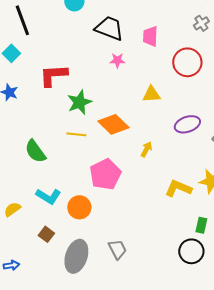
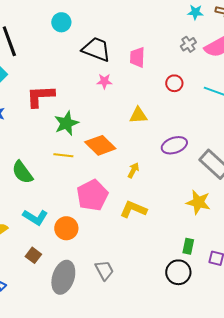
red circle: (187, 62) -> (174, 83), size x0.6
yellow L-shape: (178, 188) -> (133, 209), moved

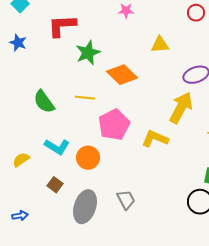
yellow line: (63, 155) -> (85, 98), moved
yellow arrow: (133, 170) -> (181, 108), moved, size x2.0

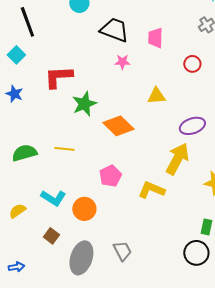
yellow line: (85, 98) -> (64, 149), moved
green semicircle: (44, 102) -> (24, 153), moved, turned 110
pink pentagon: (114, 125) -> (110, 176), size x0.7

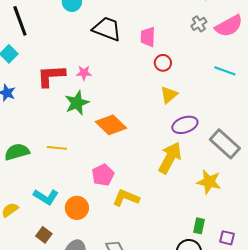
pink star: (122, 62) -> (84, 73), moved
red circle: (192, 64) -> (163, 63), moved
yellow triangle: (156, 96) -> (169, 95), moved, turned -36
yellow L-shape: (151, 190) -> (126, 198), moved

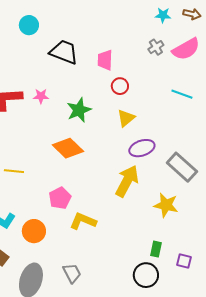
green star: (77, 103) -> (79, 110), moved

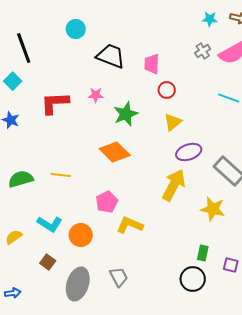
pink star: (41, 96) -> (96, 95), moved

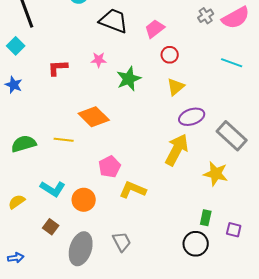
pink trapezoid: (152, 64) -> (155, 29), turned 50
red L-shape: (55, 103) -> (58, 68), size x0.7
orange diamond: (115, 152) -> (94, 117), moved

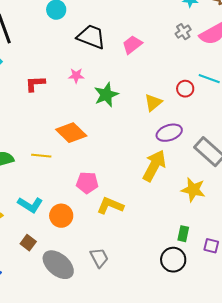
red circle: (170, 55) -> (185, 89), moved
pink pentagon: (110, 167) -> (87, 183), turned 30
gray ellipse: (81, 249) -> (58, 265), turned -68

